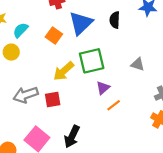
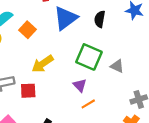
orange square: (54, 35) -> (28, 30), moved
green square: (92, 61) -> (89, 57), moved, turned 30
purple triangle: (103, 88) -> (80, 85), turned -40

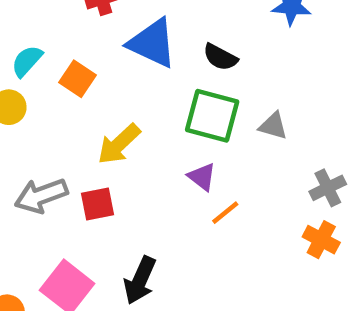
blue triangle: (66, 18) -> (152, 43), turned -50
black semicircle: (100, 19) -> (220, 57), moved, turned -63

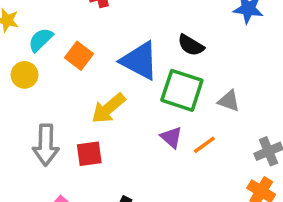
blue triangle: (152, 43) -> (140, 61), moved
gray arrow: (41, 196) -> (46, 145), turned -72
orange line: (225, 213) -> (204, 145), moved

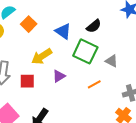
black semicircle: (191, 45) -> (94, 26), turned -77
blue triangle: (140, 61) -> (63, 31), size x0.7
purple triangle: (171, 137) -> (59, 76), moved, turned 40

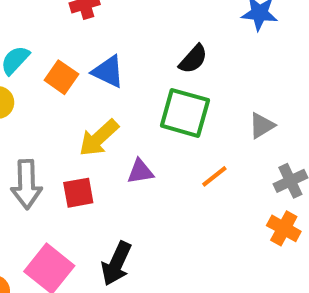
blue triangle: (63, 31) -> (108, 72), moved
gray triangle: (112, 61) -> (262, 126), moved, turned -48
purple triangle: (59, 76) -> (140, 172), turned 32

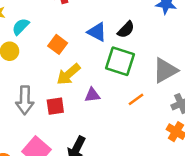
blue triangle: (108, 72) -> (97, 32), moved
orange square: (61, 77) -> (58, 44), moved
gray triangle: (262, 126) -> (165, 70), size x1.6

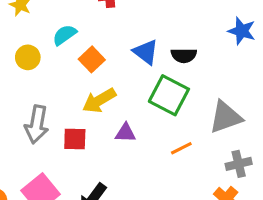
cyan semicircle: (21, 27) -> (64, 35), moved
black semicircle: (126, 30) -> (184, 55), turned 36

